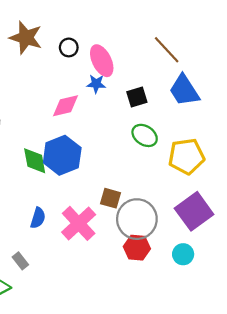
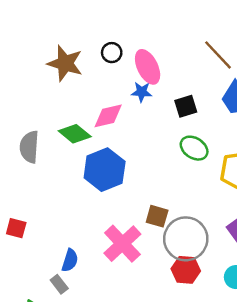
brown star: (26, 38) -> (65, 63), moved
green diamond: (35, 161) -> (75, 134), moved, turned -40
blue semicircle: (38, 218) -> (70, 260), moved

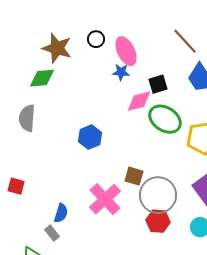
pink diamond: (108, 116) -> (139, 101), moved
green diamond: (75, 134) -> (42, 78), moved, turned -44
green ellipse: (194, 148) -> (165, 119), size x1.4
blue hexagon: (105, 170) -> (90, 137), size x0.7

